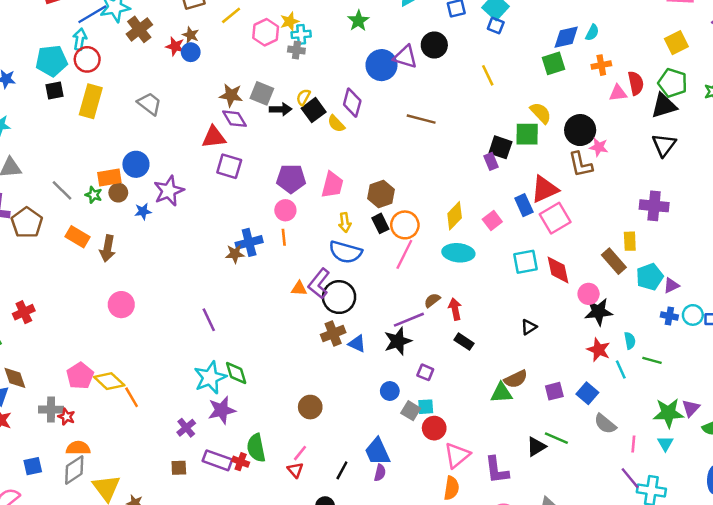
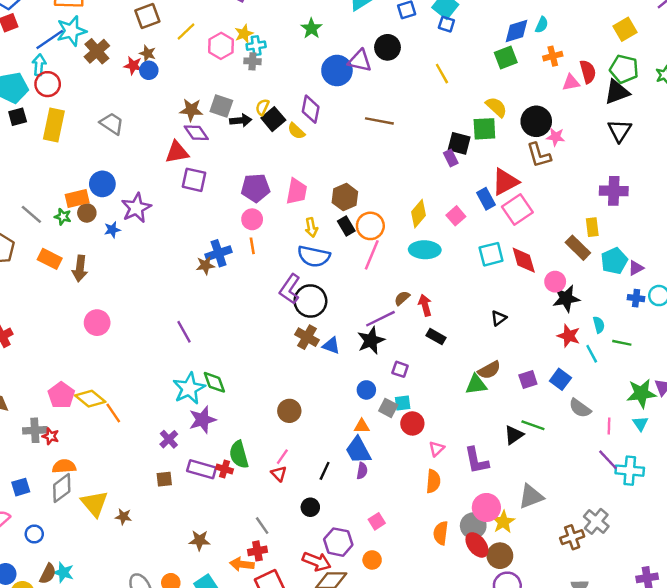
orange triangle: (299, 288) -> (362, 426), moved
brown cross: (333, 334) -> (307, 337), turned -35
pink triangle: (457, 455) -> (437, 449), size x0.6

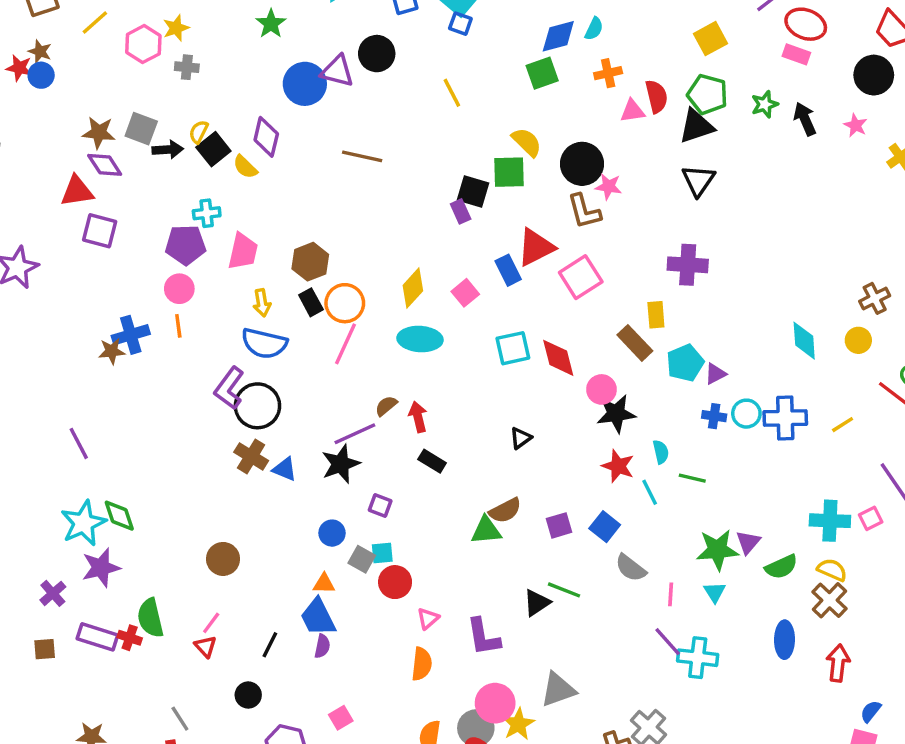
cyan cross: (256, 46) -> (207, 213), moved
pink square: (517, 209) -> (581, 277), moved

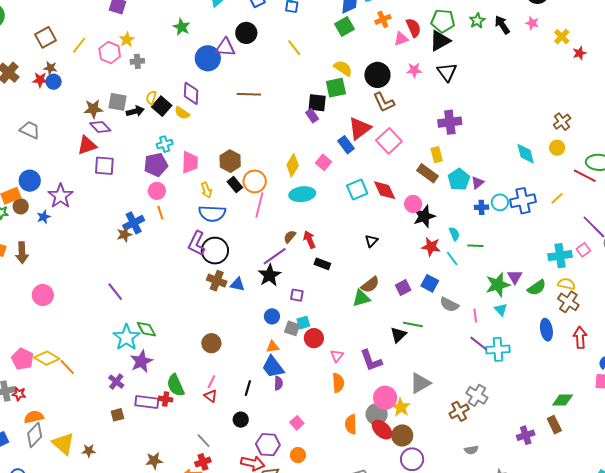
pink star: (608, 187) -> (414, 70), moved

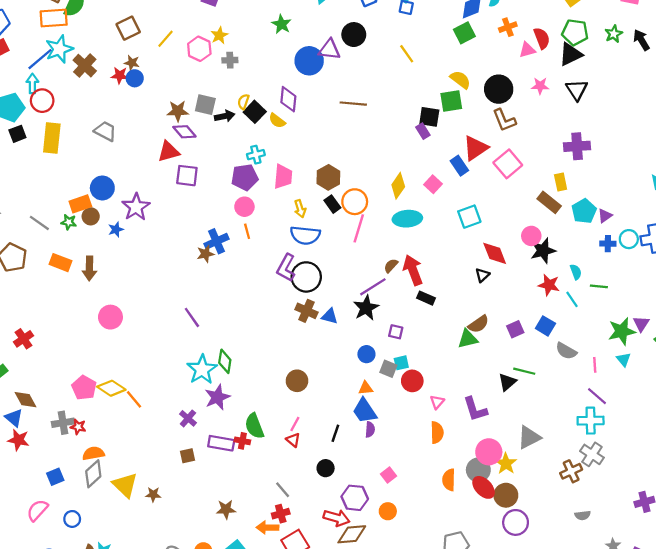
red diamond: (385, 190) -> (495, 253), moved
red arrow: (309, 240) -> (413, 270), size x1.5
green diamond: (146, 329) -> (225, 361), turned 35
cyan cross: (498, 349) -> (591, 421), moved

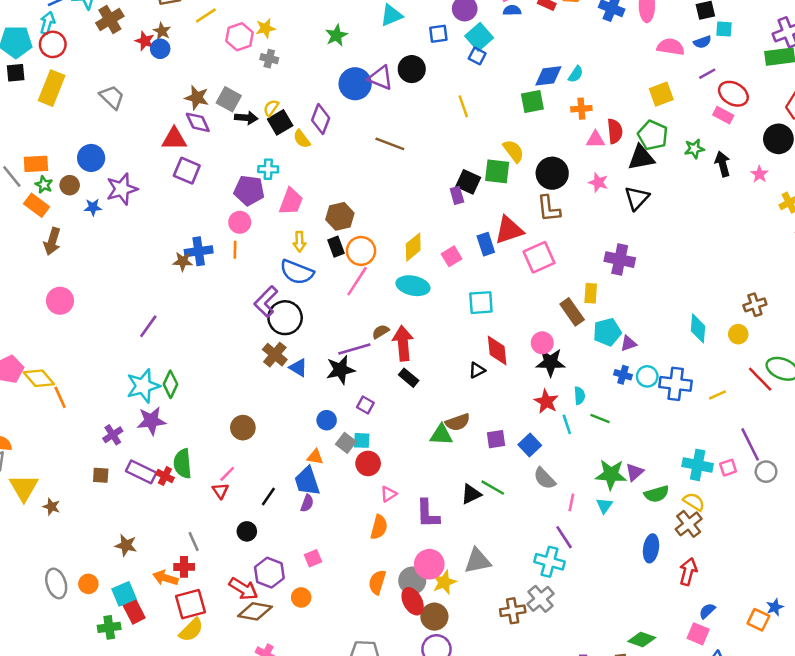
orange rectangle: (80, 204) -> (36, 164), moved
orange rectangle: (61, 263) -> (37, 205), moved
purple line: (192, 317) -> (148, 326), turned 55

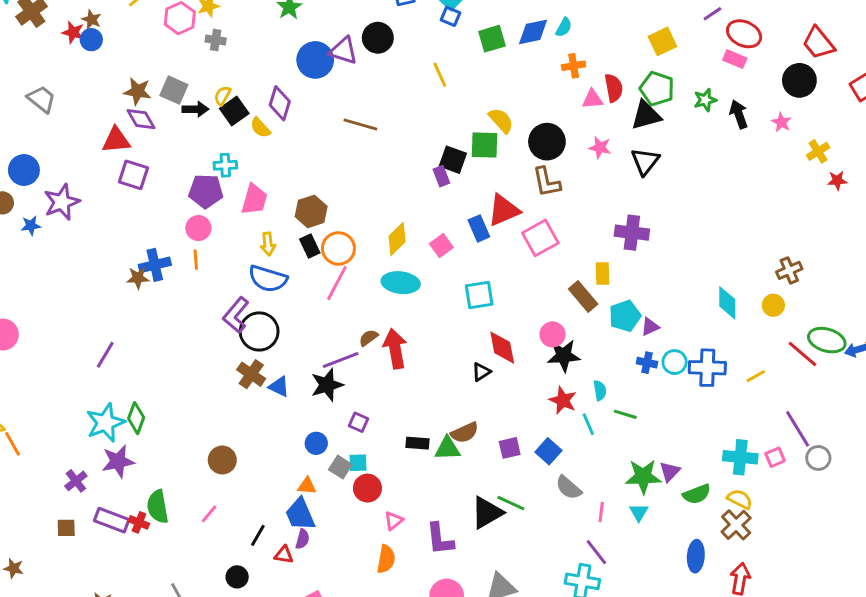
green square: (532, 101) -> (492, 39), moved
black rectangle: (409, 378) -> (418, 443), moved, turned -30
red triangle: (220, 491) -> (284, 555), moved, turned -42
black triangle: (471, 494) -> (487, 513), size x1.4

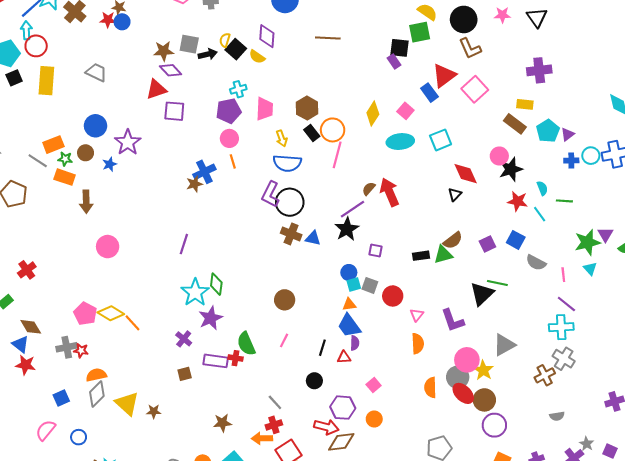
yellow rectangle: (602, 274) -> (525, 104), turned -70
cyan ellipse: (401, 283) -> (400, 142), moved
cyan square: (358, 463) -> (354, 285), moved

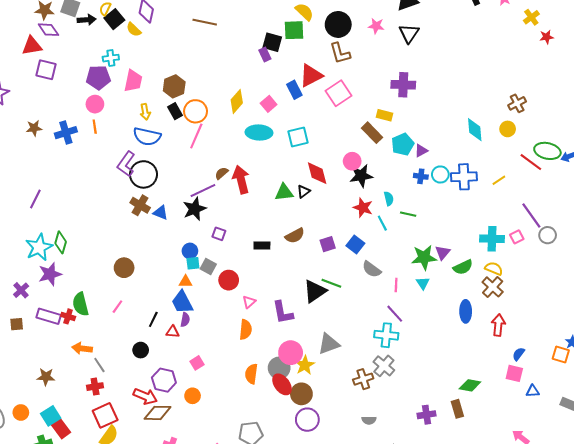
brown star: (194, 184) -> (34, 128), moved
green triangle: (443, 255) -> (284, 192), moved
orange arrow: (262, 438) -> (82, 348), moved

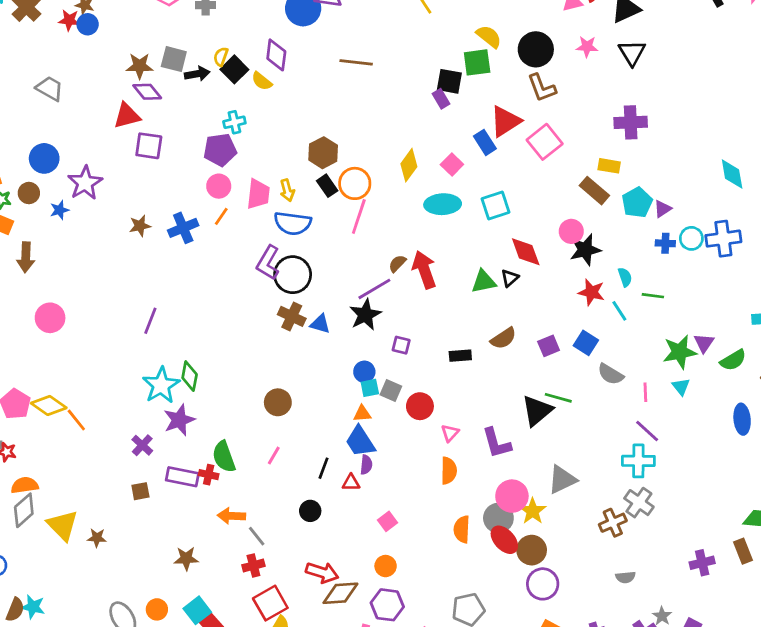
pink trapezoid: (133, 81) -> (258, 194), moved
orange line: (95, 127) -> (221, 216), turned 48
purple hexagon: (164, 380) -> (387, 605), moved

